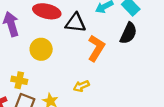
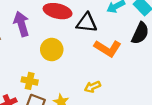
orange L-shape: (96, 48) -> (108, 48), turned 90

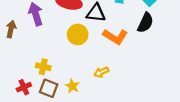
yellow circle: (52, 50) -> (78, 34), moved

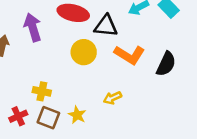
black semicircle: (145, 23) -> (166, 64), moved

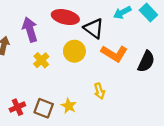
black triangle: (106, 26) -> (94, 28), turned 30
yellow cross: (42, 91) -> (41, 60), moved, turned 35
yellow arrow: (112, 98) -> (99, 91), turned -84

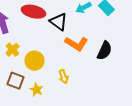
yellow circle: (74, 51) -> (34, 61), moved
brown square: (44, 108) -> (15, 81), moved

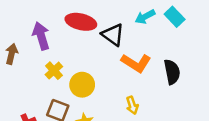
black semicircle: (104, 51) -> (172, 72), turned -36
yellow arrow: (63, 77) -> (132, 105), moved

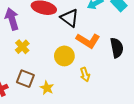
yellow circle: (82, 85) -> (64, 56), moved

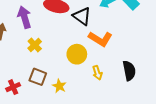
black semicircle: (117, 48) -> (129, 71), moved

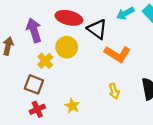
yellow circle: (77, 54) -> (67, 47), moved
brown square: (38, 77) -> (34, 84), moved
red cross: (13, 87) -> (37, 109), moved

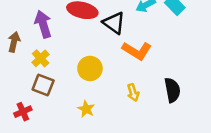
yellow circle: (67, 47) -> (90, 68), moved
yellow cross: (45, 61) -> (41, 58), moved
red cross: (37, 109) -> (23, 112), moved

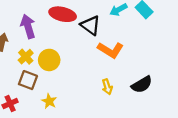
yellow circle: (90, 68) -> (49, 60), moved
black semicircle: (172, 90) -> (142, 85), turned 70
yellow star: (86, 109) -> (49, 101), moved

